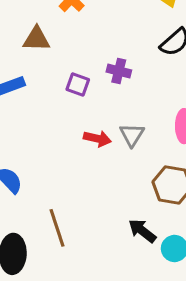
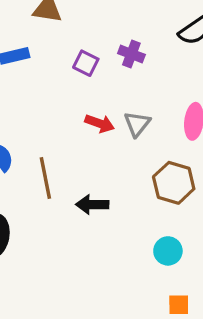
brown line: (57, 228) -> (45, 178), moved
black arrow: (142, 231) -> (92, 205), moved, turned -44

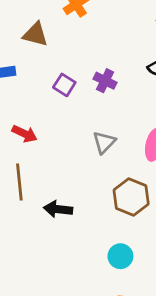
red arrow: (100, 123) -> (25, 134), moved

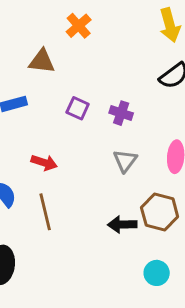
purple cross: (105, 81) -> (121, 113), moved
black arrow: (58, 209) -> (122, 225), moved

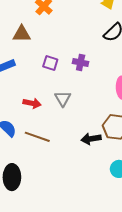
gray triangle: (125, 161) -> (63, 99), moved
brown line: (45, 212) -> (37, 137), turned -50

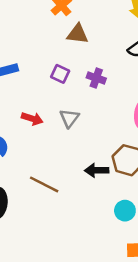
brown triangle: (22, 34) -> (77, 34), moved
brown line: (37, 137) -> (44, 184), moved

